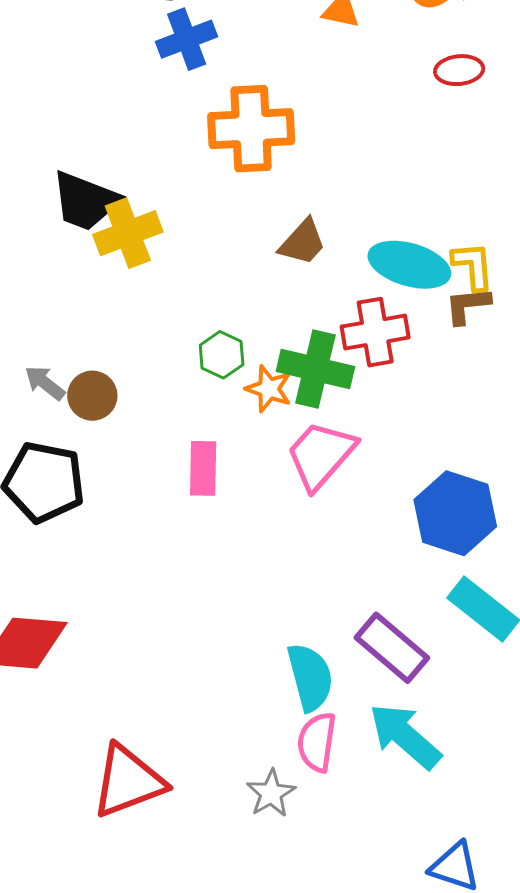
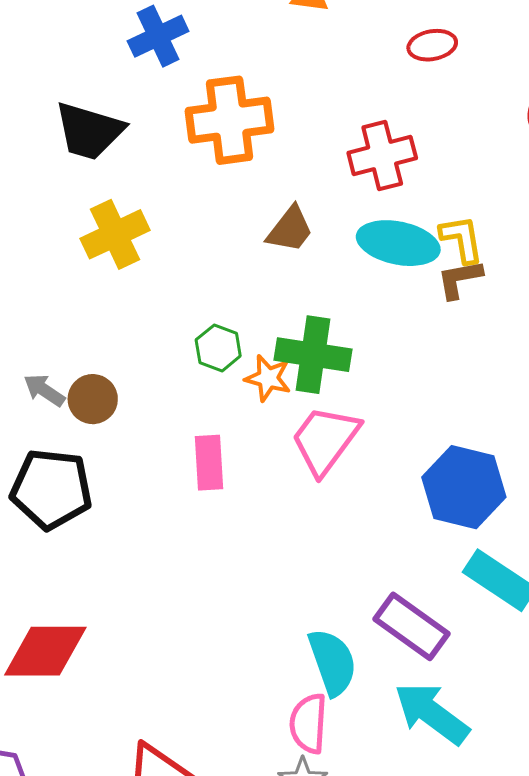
black trapezoid: (85, 201) -> (89, 131), moved
red cross: (375, 332) -> (382, 156), moved
pink semicircle: (317, 742) -> (308, 723), moved

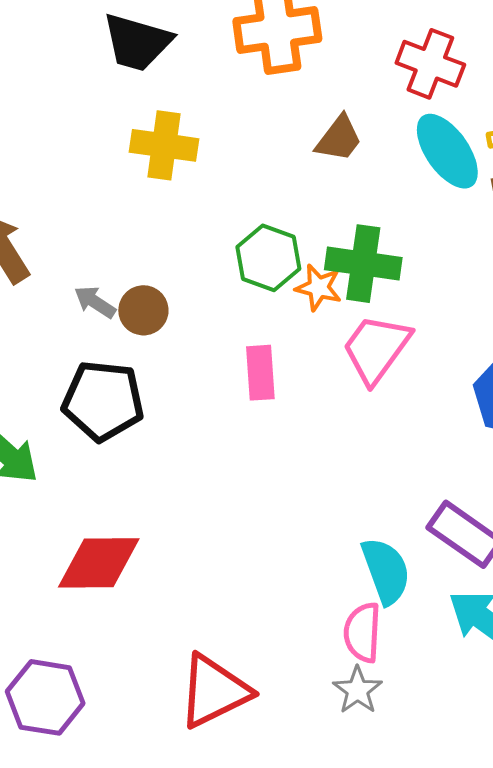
red cross: (382, 156) -> (430, 64), turned 36
yellow cross: (115, 234) -> (164, 145), turned 34
cyan ellipse: (398, 243) -> (447, 151), turned 44
green hexagon: (218, 348) -> (268, 258), size x1.4

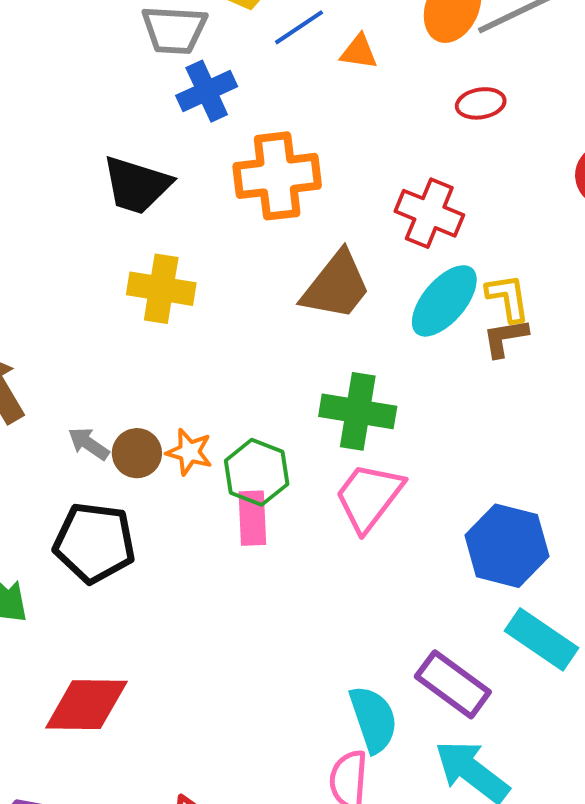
brown trapezoid: (339, 139) -> (336, 286), size x1.5
cyan ellipse: (447, 151) -> (444, 301), turned 74
green hexagon: (268, 258) -> (257, 472), moved
orange star: (318, 288) -> (189, 452), moved

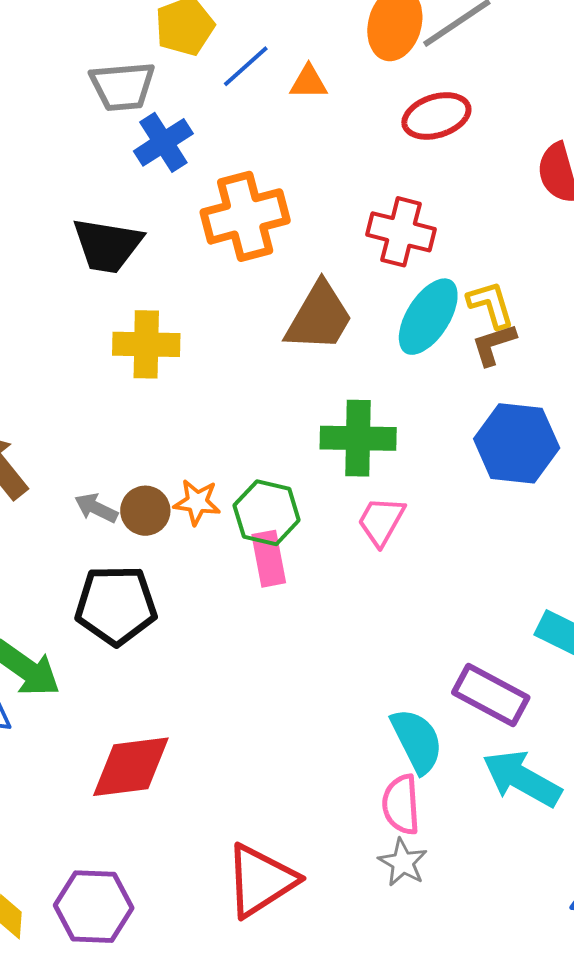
red ellipse: (481, 103) -> (436, 116), size x1.4
pink trapezoid: (369, 497) -> (381, 521), size x0.7
blue hexagon: (507, 546) -> (517, 443), moved

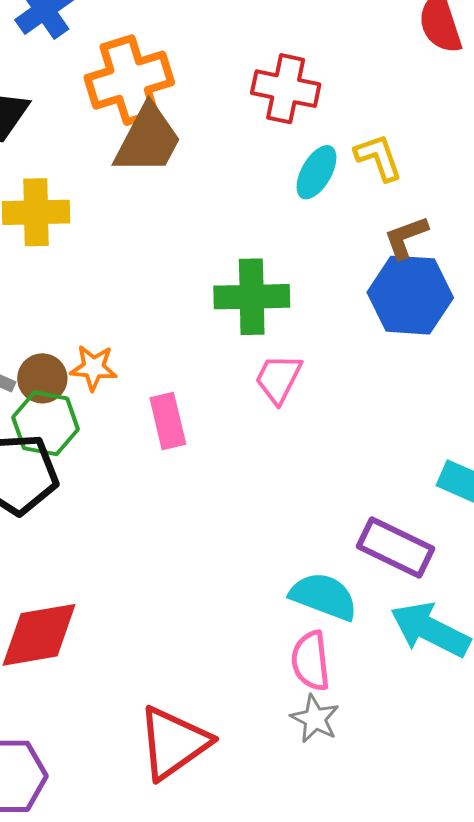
brown trapezoid: (319, 317) -> (148, 140), moved
cyan ellipse: (428, 317) -> (316, 172), size x0.7
brown L-shape: (494, 344) -> (406, 237), moved
green hexagon: (267, 513) -> (46, 423), moved
cyan semicircle: (417, 741) -> (324, 596), turned -40

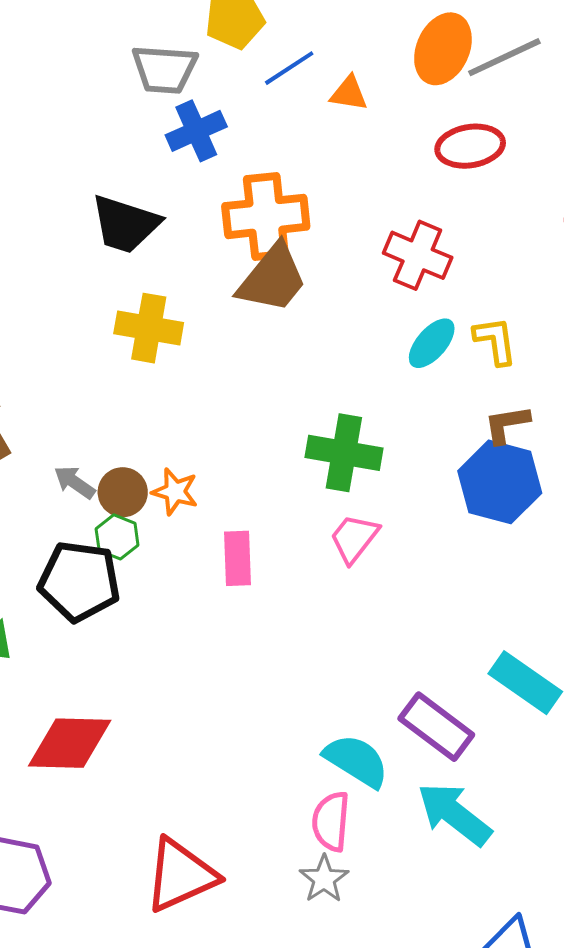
green hexagon: (46, 423) -> (117, 537), size x0.7

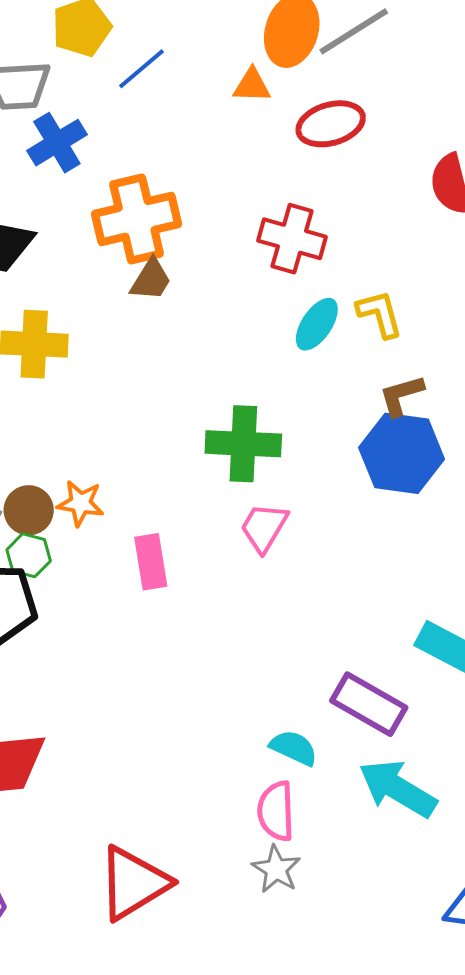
orange triangle: (349, 93) -> (252, 85), moved
brown trapezoid: (272, 279) -> (151, 280), size x0.6
cyan semicircle: (356, 761) -> (294, 748), size x0.7

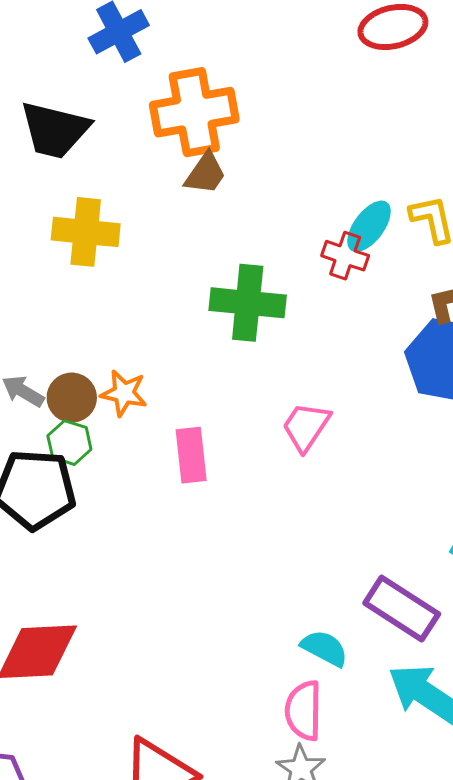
red cross: (292, 239) -> (345, 256), moved, size x0.7
green cross: (243, 444) -> (248, 303), moved

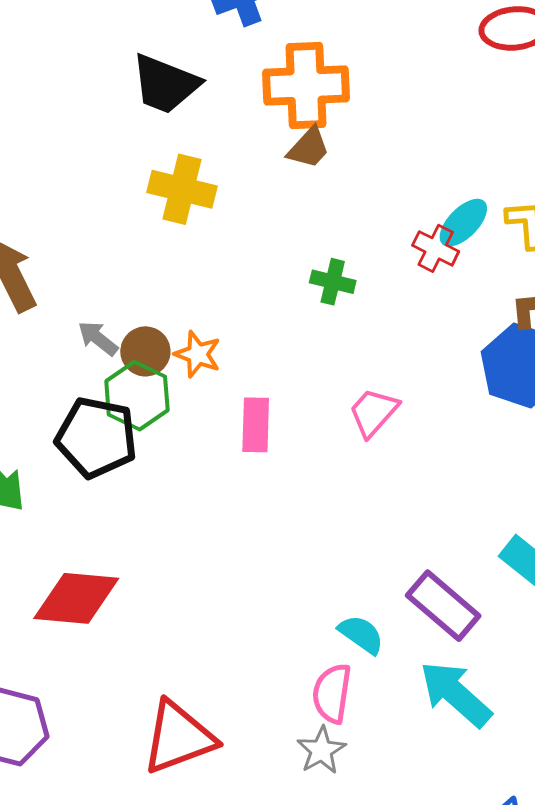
green cross: (248, 303) -> (333, 282), size x0.6
green hexagon: (69, 443) -> (137, 396), size x1.5

